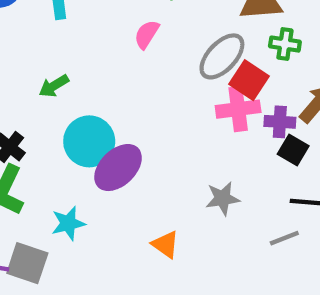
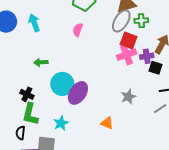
gray ellipse: (222, 56) -> (121, 21), moved
green arrow: (54, 86) -> (41, 62), turned 40

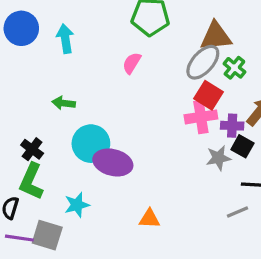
green cross: (141, 21) -> (234, 68), turned 32
purple ellipse: (78, 93) -> (113, 162), turned 60
gray star: (128, 97) -> (218, 158), moved
orange triangle: (107, 123) -> (149, 219), turned -32

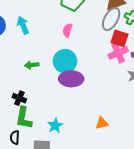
cyan circle: (91, 144) -> (65, 61), moved
purple ellipse: (113, 162) -> (71, 79), moved

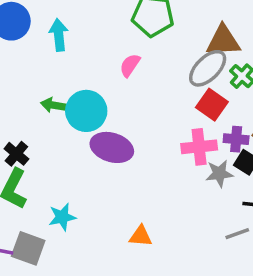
pink cross: (118, 53) -> (199, 147), moved
cyan circle: (65, 61) -> (86, 111), moved

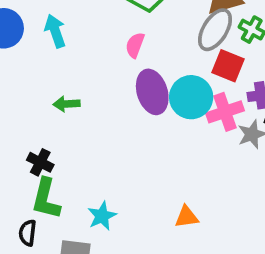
cyan circle: (86, 111) -> (191, 97), moved
purple ellipse: (112, 147) -> (152, 92), moved, turned 69

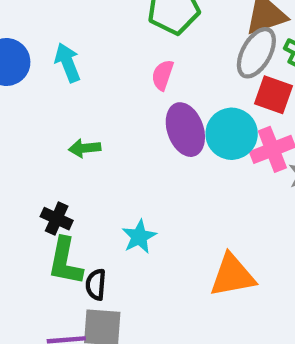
cyan star: (102, 216) -> (139, 237), moved
orange triangle: (187, 217) -> (232, 275), size x1.6
black semicircle: (28, 233) -> (96, 285), moved

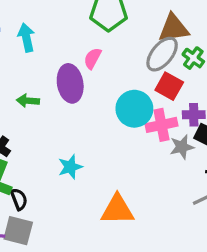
purple ellipse: (185, 130) -> (70, 83), moved
cyan star: (139, 237) -> (70, 167), moved
black semicircle: (96, 285) -> (19, 199), turned 145

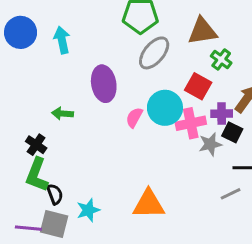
gray ellipse: (162, 54) -> (154, 53), moved
pink semicircle: (93, 58) -> (134, 117), moved
green arrow: (28, 101) -> (62, 114), moved
cyan star: (70, 167) -> (88, 210), moved

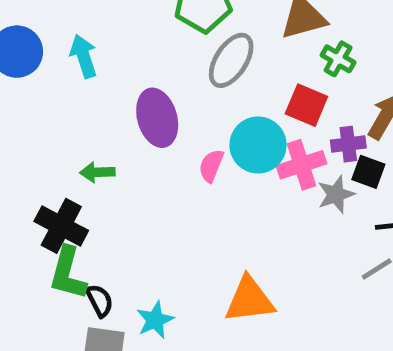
black cross: (36, 145) -> (61, 226), size x1.5

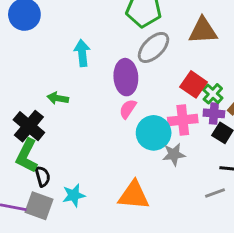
cyan arrow: (84, 56) -> (82, 53), moved
green cross: (338, 59) -> (213, 94), moved
purple ellipse: (157, 118) -> (126, 77), moved
cyan circle: (258, 145) -> (154, 133), moved
gray star: (336, 194) -> (174, 154), moved

